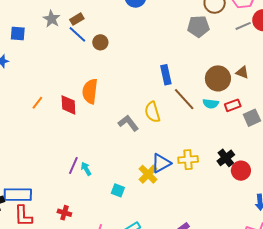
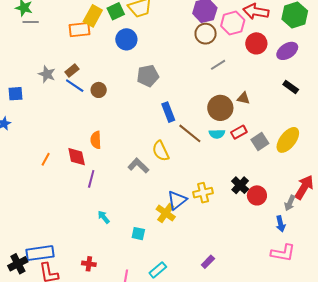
gray pentagon: (198, 26) -> (148, 76), moved
gray line: (243, 26) -> (218, 65), moved
orange semicircle: (90, 91) -> (96, 140), size x0.7
purple line: (73, 166) -> (91, 179), moved

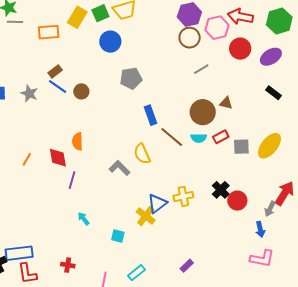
orange rectangle: (80, 30) -> (49, 32), moved
gray star: (47, 74) -> (29, 93), moved
gray square: (260, 142) -> (241, 147), turned 30

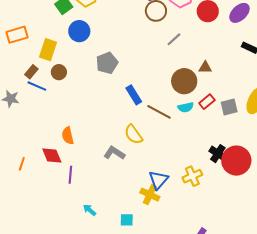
yellow rectangle: (77, 17) -> (48, 50), moved
brown circle: (81, 91) -> (59, 72), moved
yellow cross: (183, 196) -> (192, 176), moved
red circle: (237, 201) -> (236, 161), size x1.5

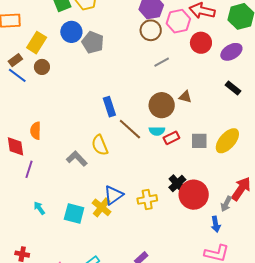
gray pentagon: (107, 63) -> (93, 42), moved, turned 30
red rectangle: (207, 102) -> (171, 138), moved
cyan square: (127, 220) -> (74, 213), moved, size x1.5

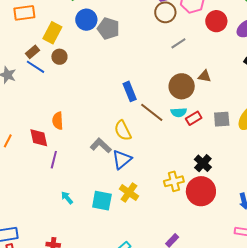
blue triangle: (113, 195) -> (122, 160), moved
red circle: (194, 195) -> (201, 191), moved

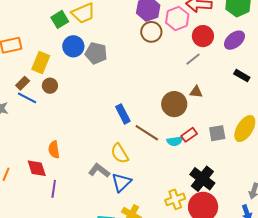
gray line: (178, 43) -> (193, 59), moved
cyan semicircle: (179, 112) -> (175, 141), moved
black cross: (203, 163) -> (202, 179), size x1.4

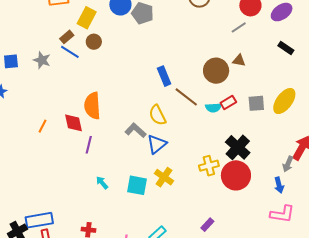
orange semicircle: (54, 150) -> (92, 106), size x1.5

